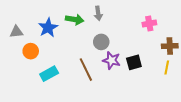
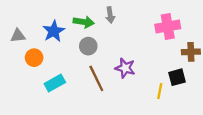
pink cross: (149, 24) -> (168, 27), size x1.5
gray circle: (101, 42) -> (88, 46), moved
black square: (134, 62) -> (177, 77), moved
yellow line: (167, 67) -> (160, 91), moved

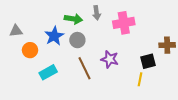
pink cross: (168, 27) -> (124, 23), moved
blue star: (54, 31) -> (54, 36), moved
black square: (177, 77) -> (148, 61), moved

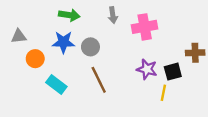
green arrow: (73, 19) -> (69, 15), moved
blue star: (54, 36) -> (63, 42), turned 30
purple star: (110, 59) -> (147, 69), moved
cyan rectangle: (48, 72) -> (56, 85), turned 66

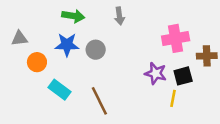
pink cross: (145, 27) -> (176, 38), moved
brown line: (99, 80) -> (99, 101), moved

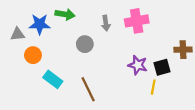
gray arrow: (119, 16) -> (106, 23), moved
pink cross: (176, 38) -> (137, 21), moved
blue star: (67, 45) -> (40, 24), moved

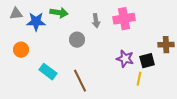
gray triangle: (18, 34) -> (16, 14), moved
orange circle: (33, 55) -> (21, 50), moved

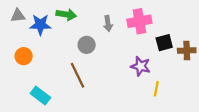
black square: (147, 61) -> (164, 43), moved
cyan rectangle: (48, 72) -> (40, 96), moved
brown line: (80, 81) -> (78, 75), moved

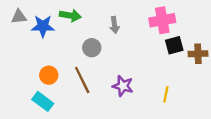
pink cross: (139, 21) -> (162, 20), moved
orange circle: (24, 56) -> (49, 75), moved
purple star: (141, 66) -> (123, 86), moved

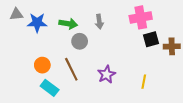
green arrow: (70, 15) -> (68, 24), moved
purple star: (123, 86) -> (107, 74), turned 30
cyan rectangle: (43, 101) -> (50, 88), moved

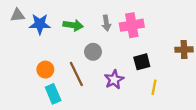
pink cross: (141, 17) -> (132, 25), moved
black square: (151, 39) -> (142, 62), moved
gray circle: (80, 41) -> (93, 52), moved
cyan rectangle: (50, 88) -> (53, 94), turned 30

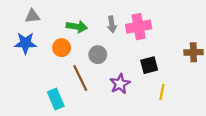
gray triangle: (18, 15) -> (32, 16), moved
blue star: (40, 24) -> (25, 43), moved
orange circle: (45, 70) -> (62, 48), moved

